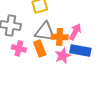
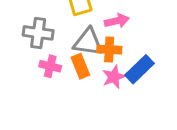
pink arrow: (75, 32) -> (117, 21), moved, turned 49
blue rectangle: (80, 51) -> (139, 69), turned -54

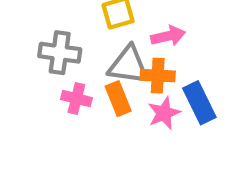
blue rectangle: (139, 69) -> (199, 103), turned -72

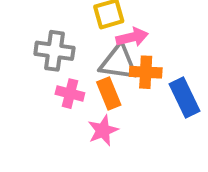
pink arrow: (168, 36) -> (132, 37), moved
pink star: (164, 113) -> (103, 130), moved

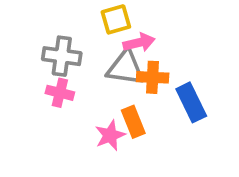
pink cross: (70, 94) -> (60, 93), moved
orange rectangle: (109, 94) -> (133, 122), moved

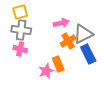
yellow square: (116, 19) -> (20, 12), moved
gray triangle: (126, 68) -> (83, 34), moved, turned -35
orange cross: (153, 77) -> (68, 41), turned -35

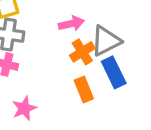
orange rectangle: (58, 64) -> (84, 90), moved
pink star: (46, 71) -> (24, 108), moved

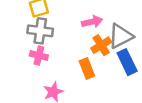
orange rectangle: (84, 90) -> (87, 68), moved

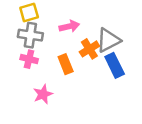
pink arrow: (92, 22) -> (69, 26), moved
orange rectangle: (87, 68) -> (66, 64), moved

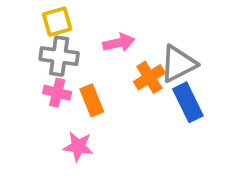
orange rectangle: (66, 64) -> (92, 100), moved
pink star: (43, 94) -> (78, 146), turned 30

